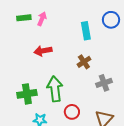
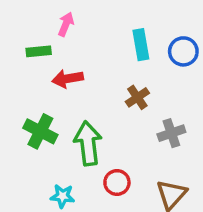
green rectangle: (24, 18) -> (39, 51), moved
blue circle: (111, 20) -> (183, 51), moved
green cross: (27, 94) -> (40, 131), moved, turned 36

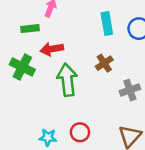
green cross: (40, 131) -> (22, 67), moved
green arrow: (88, 143) -> (67, 80), moved
red circle: (117, 182) -> (80, 132), moved

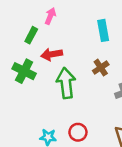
green rectangle: (30, 29) -> (31, 35), turned -56

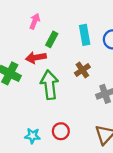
green rectangle: (31, 35) -> (52, 39), moved

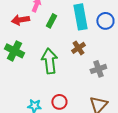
cyan rectangle: (85, 35) -> (80, 17), size x1.4
red arrow: (36, 58) -> (20, 20), moved

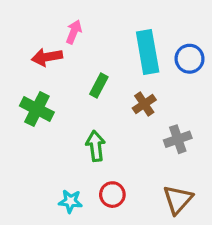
green rectangle: (51, 21) -> (99, 86), moved
green arrow: (49, 61) -> (96, 146), moved, size x0.7

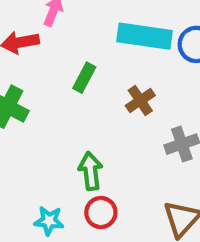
cyan rectangle: (148, 52) -> (144, 36), turned -72
green arrow: (96, 146) -> (90, 171), moved

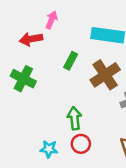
brown cross: (140, 100) -> (105, 75), size x1.6

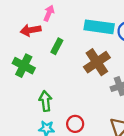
green rectangle: (71, 61) -> (57, 46), moved
green arrow: (74, 118) -> (45, 101), moved

